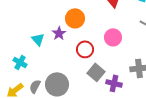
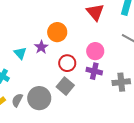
gray square: (96, 72) -> (65, 86), moved
purple cross: (114, 83) -> (94, 71), moved

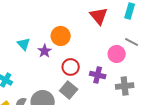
pink circle: (95, 51) -> (117, 54), moved
cyan triangle: (20, 53) -> (24, 44), moved

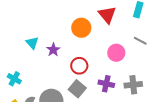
orange circle: (61, 36) -> (81, 28), moved
pink circle: (117, 54) -> (116, 53), moved
purple cross: (98, 75) -> (106, 84), moved

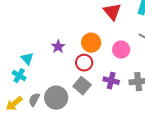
orange circle: (81, 28) -> (91, 43), moved
cyan triangle: (32, 43) -> (27, 59), moved

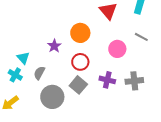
orange circle: (91, 43) -> (80, 33), moved
gray semicircle: (34, 100) -> (39, 73), moved

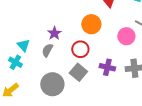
orange circle: (80, 33) -> (91, 24), moved
pink circle: (117, 49) -> (126, 36), moved
gray semicircle: (39, 73) -> (47, 50), moved

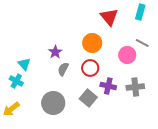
red circle: (80, 49) -> (90, 68), moved
gray semicircle: (47, 50) -> (63, 69), moved
gray square: (78, 72) -> (88, 98), moved

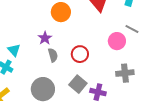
orange circle: (92, 43) -> (61, 12), moved
gray semicircle: (63, 69) -> (53, 55), turned 136
purple cross: (108, 86) -> (98, 92), moved

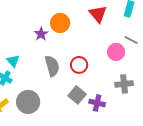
purple star: (45, 38) -> (41, 34), moved
gray semicircle: (53, 55) -> (52, 66), size x1.5
gray circle: (43, 89) -> (28, 102), moved

